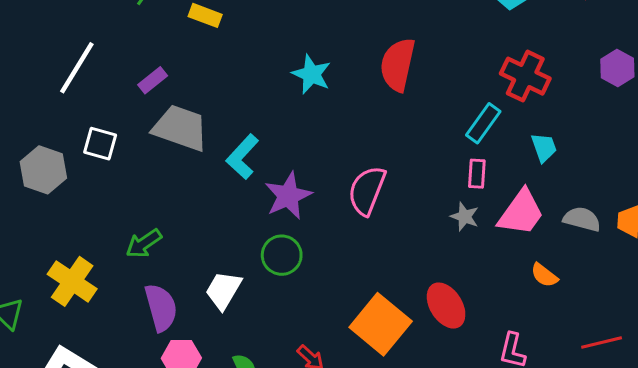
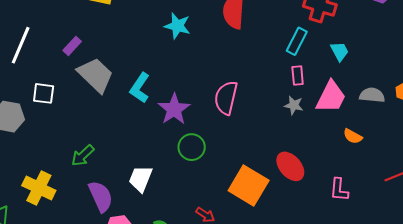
gray trapezoid: (180, 128) -> (95, 75), turned 33
green circle: (282, 255) -> (192, 147), moved

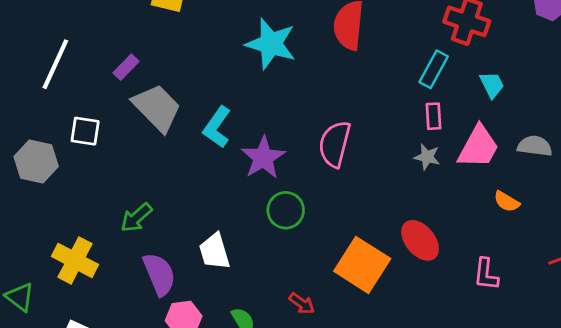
cyan star: (177, 26) -> (271, 44), size x1.4
white trapezoid: (141, 179) -> (215, 251), turned -40

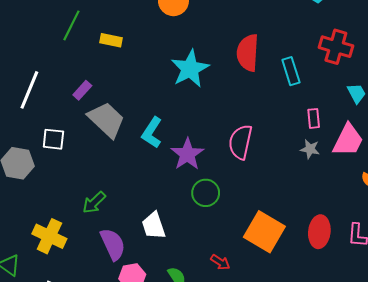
cyan star: (271, 44) -> (190, 69), turned 30
cyan rectangle: (434, 69) -> (291, 71), moved, turned -44
red ellipse: (420, 240) -> (319, 232), moved, turned 48

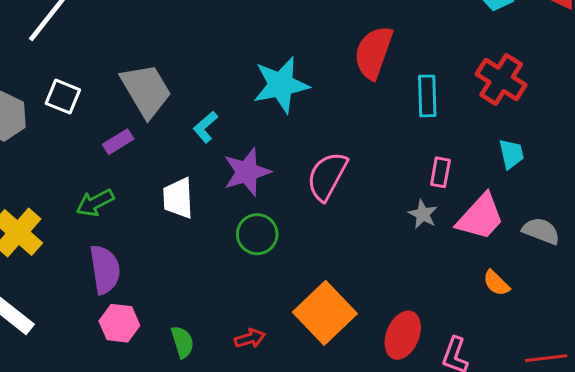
cyan star: (190, 69) -> (281, 85), moved
purple rectangle: (82, 90) -> (118, 142), moved
cyan L-shape: (152, 133) -> (205, 127), size x0.7
white trapezoid: (154, 226) -> (178, 198), moved
red arrow: (220, 262) -> (250, 338), turned -66

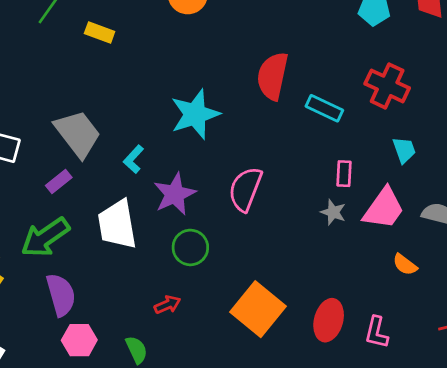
cyan rectangle: (427, 96) -> (324, 108), turned -56
white trapezoid: (178, 198) -> (117, 224), size x1.4
green arrow: (95, 203) -> (45, 237), size x1.5
red arrow: (250, 338) -> (167, 305), moved

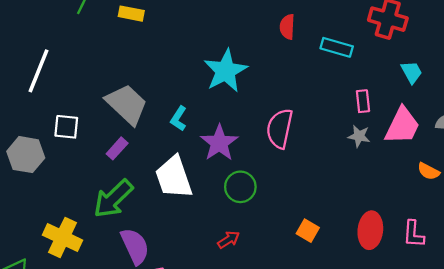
red semicircle: (273, 76) -> (287, 27), size x0.6
orange square: (258, 309) -> (308, 231), size x0.5

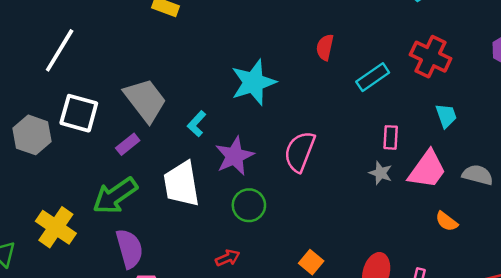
cyan rectangle: (337, 47) -> (373, 77), turned -60
white square: (66, 127) -> (79, 113), size x1.4

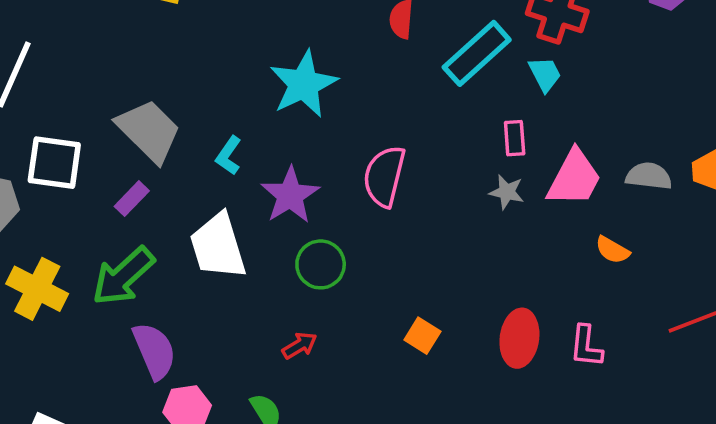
cyan rectangle: (373, 77) -> (477, 53), size x1.4
cyan trapezoid: (446, 116) -> (545, 74), moved
yellow cross: (56, 227) -> (37, 289), moved

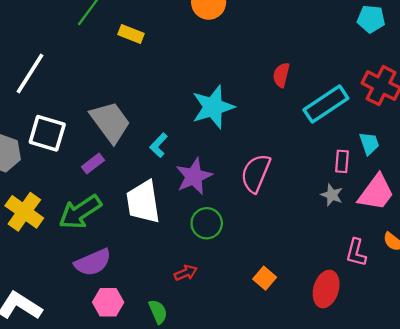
cyan trapezoid: (545, 74) -> (369, 143), moved
pink L-shape: (586, 346) -> (356, 252), moved
purple semicircle: (154, 351) -> (93, 262), turned 81

